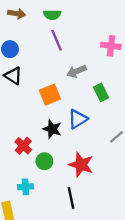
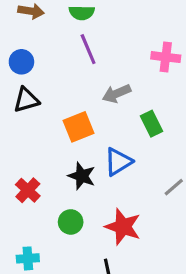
black triangle: (13, 76) -> (26, 100), turned -48
red cross: (23, 146) -> (28, 190), moved
cyan cross: (25, 187) -> (28, 258), moved

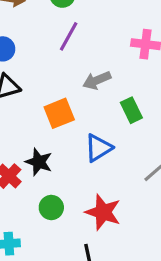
purple line: (88, 49) -> (69, 36), turned 52
black star: (82, 176) -> (39, 162), moved

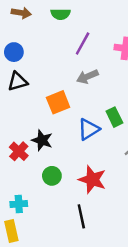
purple line: (69, 36) -> (83, 43), moved
green rectangle: (131, 110) -> (114, 117), moved

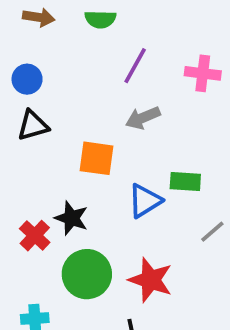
orange square: (58, 102) -> (97, 158), turned 30
green rectangle: (114, 117) -> (185, 181), turned -60
green circle: (52, 176) -> (87, 274), size x1.6

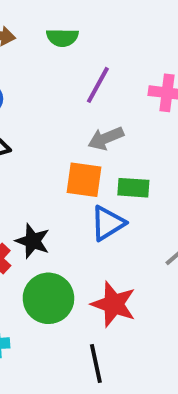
orange square: (97, 158) -> (84, 180), moved
green rectangle: (185, 181) -> (133, 188), moved

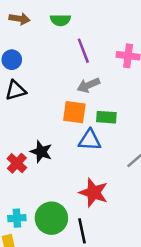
purple line: (98, 85) -> (83, 51), turned -50
blue triangle: (108, 223) -> (90, 140), turned 35
green circle: (48, 298) -> (51, 218), moved

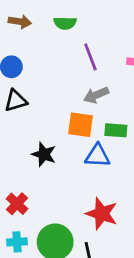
black star: (41, 152) -> (44, 154), moved
red cross: (17, 163) -> (17, 204), moved

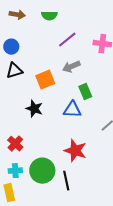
purple line: (90, 57) -> (67, 40), turned 72
orange square: (81, 125) -> (45, 80), moved, turned -30
green rectangle: (116, 130) -> (85, 92), turned 63

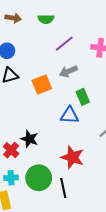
black star: (34, 109) -> (29, 139), moved

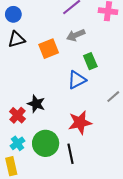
blue triangle: (69, 115) -> (77, 80), turned -30
red star: (72, 157) -> (80, 123), turned -30
cyan cross: (11, 178) -> (17, 143), turned -32

